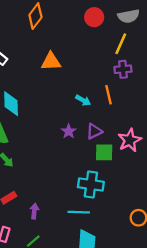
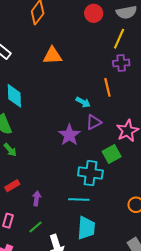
cyan arrow: (83, 100) -> (83, 102), moved
purple star: (69, 131) -> (69, 135), moved, size x1.5
green square: (104, 152) -> (112, 154), moved, turned -30

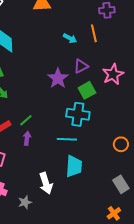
cyan arrow: (83, 102) -> (70, 38), moved
green square: (112, 154) -> (87, 90), moved
green line: (35, 227) -> (26, 120), moved

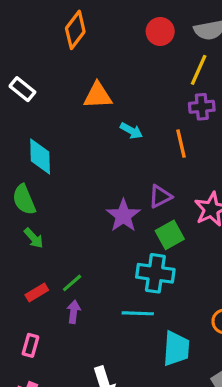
cyan arrow: (70, 38) -> (131, 131), moved
cyan trapezoid: (74, 166) -> (176, 349), moved

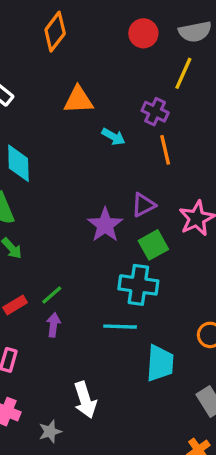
purple cross: (202, 107) -> (155, 112), moved, turned 30

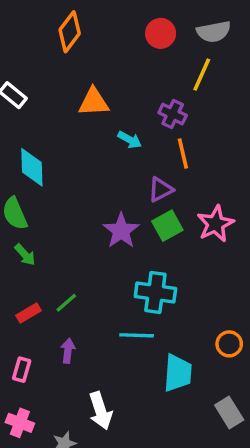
purple triangle: (143, 205) -> (161, 189), moved
green square: (153, 245) -> (167, 226), moved
purple arrow: (53, 325) -> (68, 351), moved

